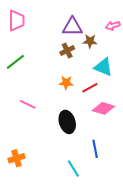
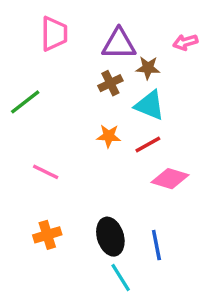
pink trapezoid: (16, 20) -> (54, 34), moved
cyan triangle: (103, 67) -> (150, 105), moved
black ellipse: (67, 122) -> (110, 237), moved
orange cross: (16, 158) -> (47, 235), moved

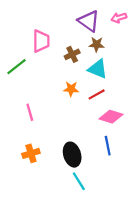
pink trapezoid: (54, 34) -> (41, 41), moved
pink arrow: (185, 42) -> (119, 18), moved
purple triangle: (119, 44) -> (89, 21), moved, turned 35
pink line: (46, 172) -> (30, 112), turned 48
blue line: (156, 245) -> (108, 146), moved

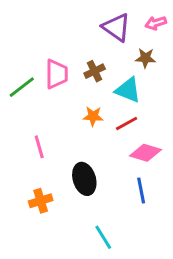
pink trapezoid: (41, 41) -> (57, 74), moved
brown star: (97, 44) -> (146, 58), moved
black ellipse: (72, 155) -> (84, 179), moved

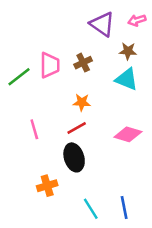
cyan triangle: (128, 90) -> (127, 79), moved
red line: (127, 124) -> (77, 128), moved
blue line: (141, 191) -> (124, 207), moved
orange cross: (41, 201) -> (47, 186), moved

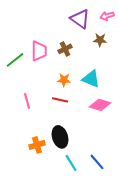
cyan triangle: (127, 79) -> (91, 79), moved
red line: (77, 128) -> (60, 100), turned 42
black ellipse: (74, 157) -> (60, 137), moved
blue line: (124, 207) -> (97, 162), turned -30

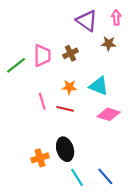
pink arrow: (107, 16) -> (116, 17), turned 104
pink line: (27, 101) -> (42, 101), moved

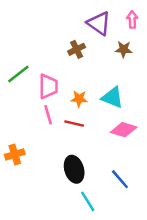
brown cross: (70, 53) -> (77, 49), moved
pink trapezoid: (42, 56) -> (48, 86), moved
orange cross: (40, 158) -> (15, 154), moved
blue line: (105, 176) -> (120, 179), moved

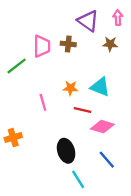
brown cross: (77, 49) -> (68, 44), turned 32
pink trapezoid: (48, 86) -> (42, 46), moved
red line: (74, 123) -> (83, 110), moved
pink diamond: (124, 130) -> (102, 127), moved

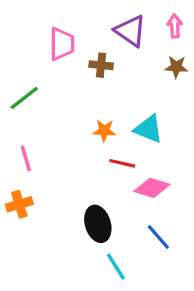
brown star: (110, 44) -> (176, 67), moved
pink trapezoid: (42, 46) -> (62, 44), moved
pink line: (43, 102) -> (26, 158), moved

